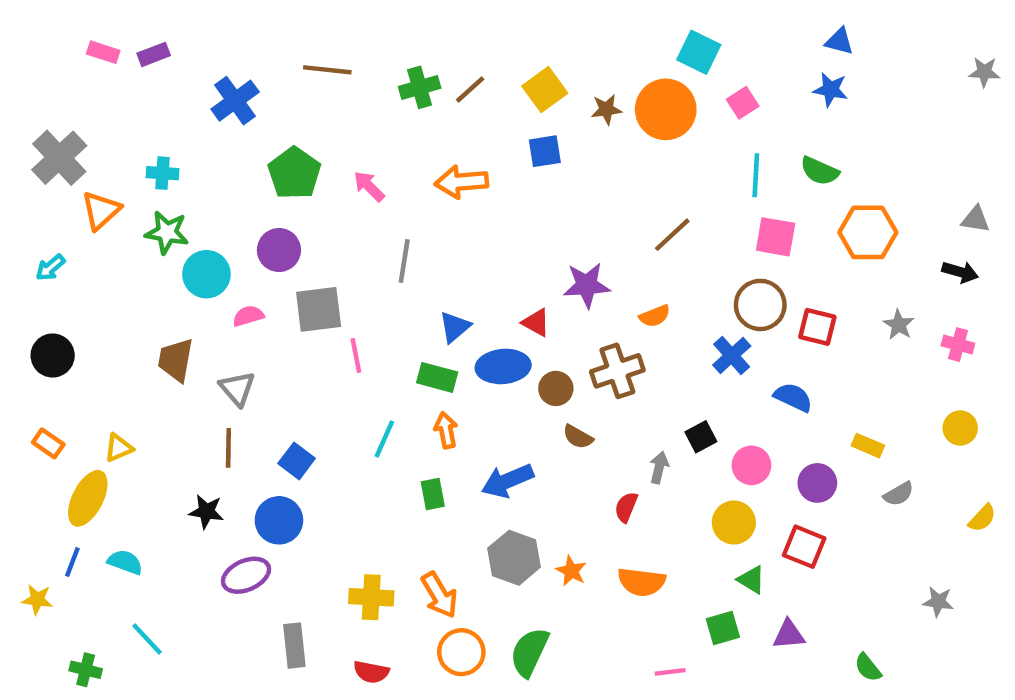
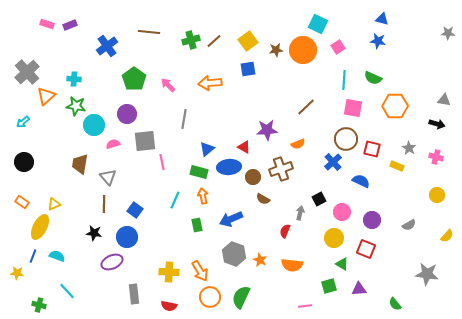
yellow rectangle: (868, 446) -> (397, 166), moved
gray star: (938, 602) -> (427, 274), size x1.6

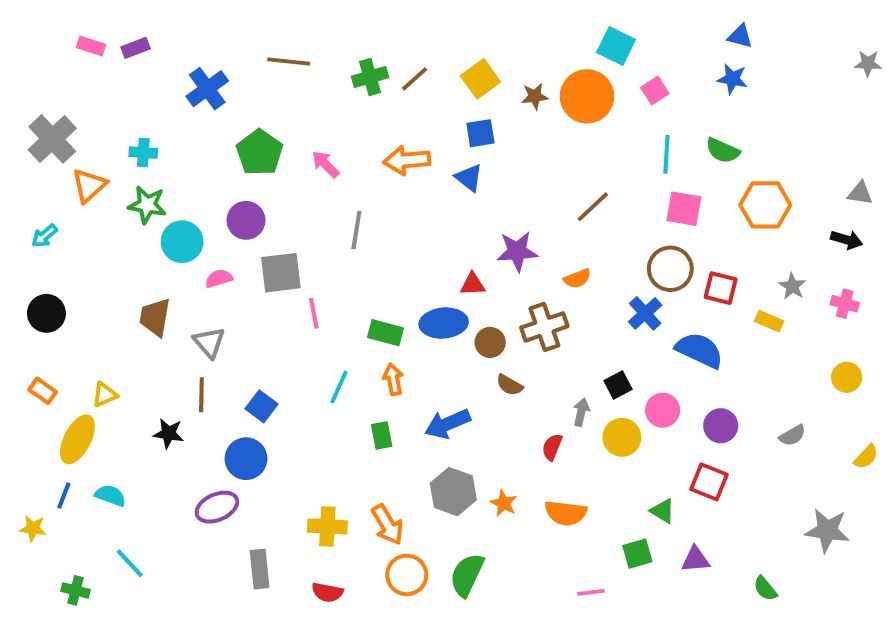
red triangle: (244, 147) -> (473, 284), turned -32
blue triangle: (207, 149) -> (469, 178), moved, turned -42
blue semicircle: (361, 181) -> (699, 350), size x1.4
black star: (94, 233) -> (168, 433), moved
yellow circle: (334, 238) -> (622, 437), moved

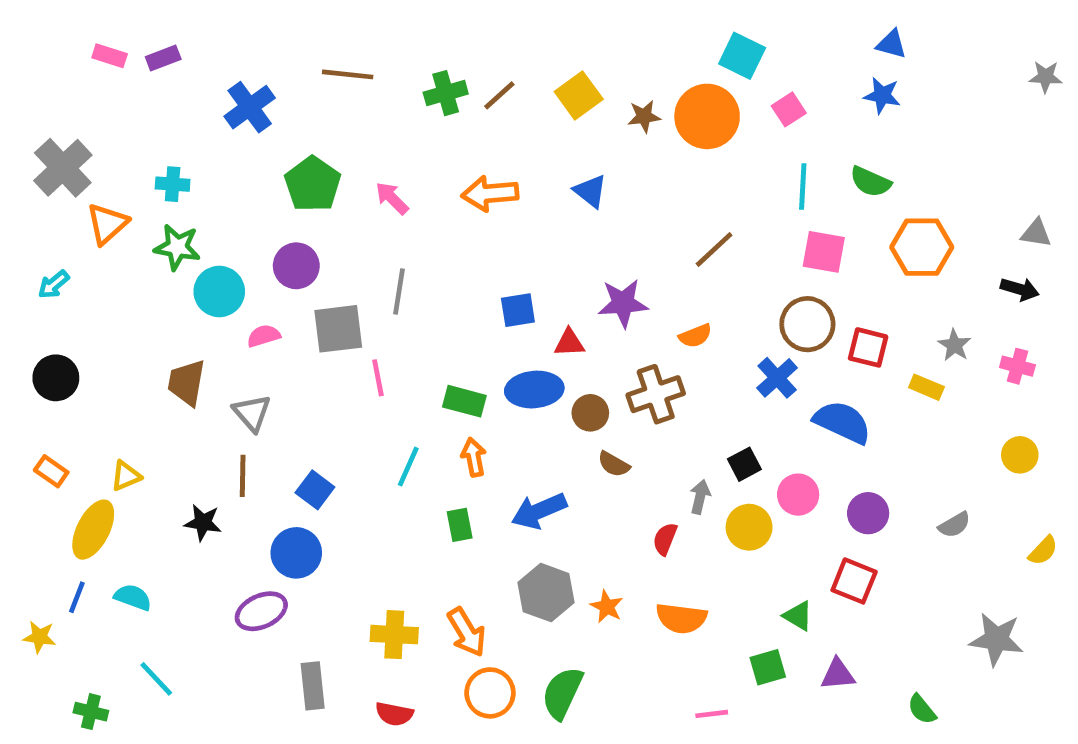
blue square: (480, 133) -> (518, 310), moved
blue triangle: (469, 178) -> (590, 191), moved
gray line: (356, 230) -> (399, 291), moved

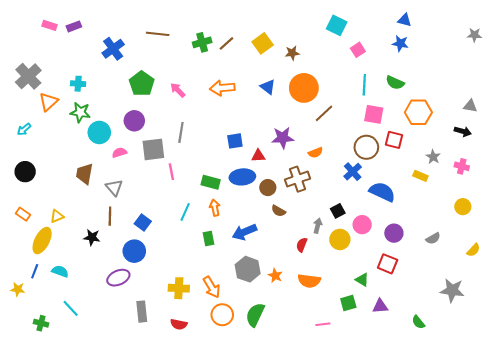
orange circle: (707, 116) -> (304, 88), moved
red square: (868, 347) -> (394, 140), moved

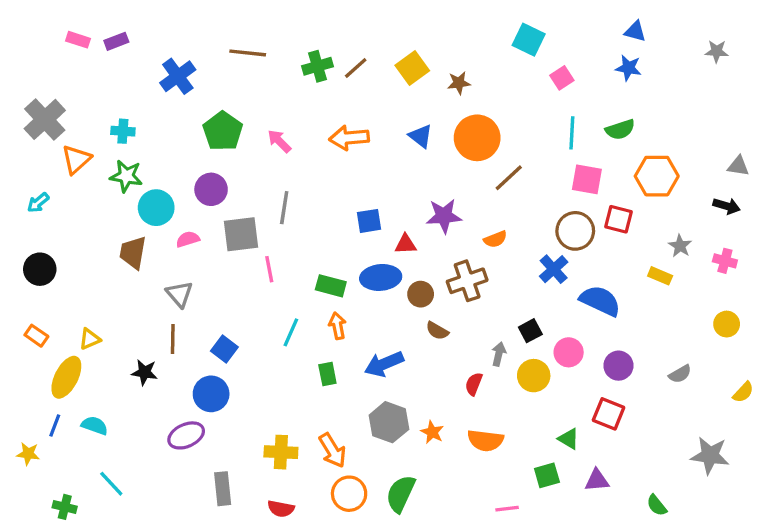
gray star: (474, 35) -> (717, 51), moved
green semicircle: (395, 83) -> (620, 129), turned -42
brown trapezoid: (84, 174) -> (133, 253), moved

